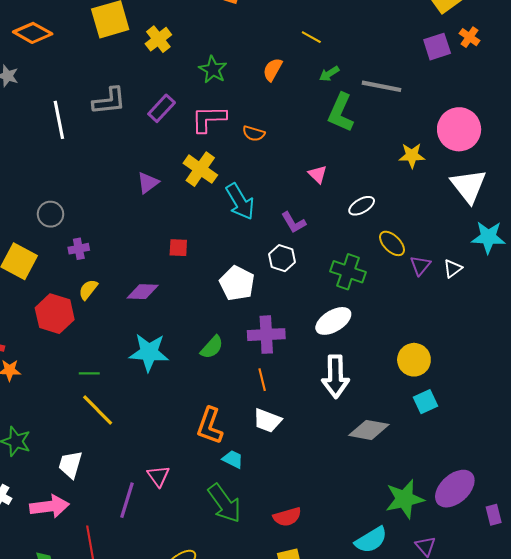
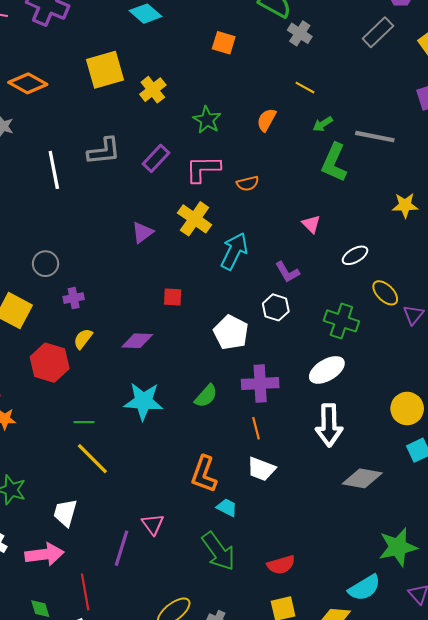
orange semicircle: (254, 133) -> (248, 183), turned -30
cyan arrow: (240, 202) -> (234, 251), turned -123

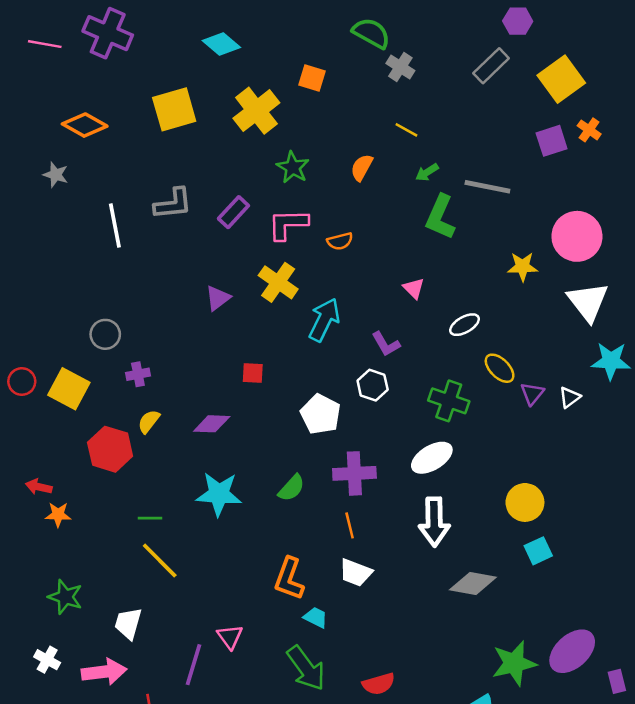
yellow cross: (153, 90) -> (256, 111), moved, size x1.5

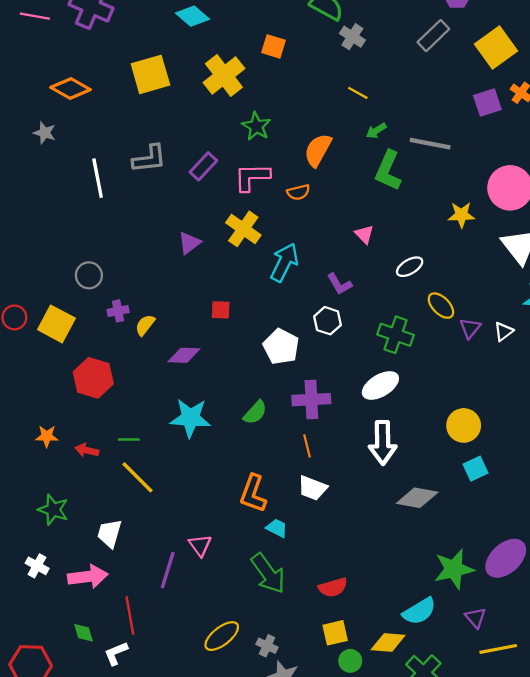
orange semicircle: (362, 167) -> (318, 150), moved, size x1.4
yellow semicircle: (149, 421) -> (145, 325), moved
red arrow: (39, 487) -> (87, 450), moved

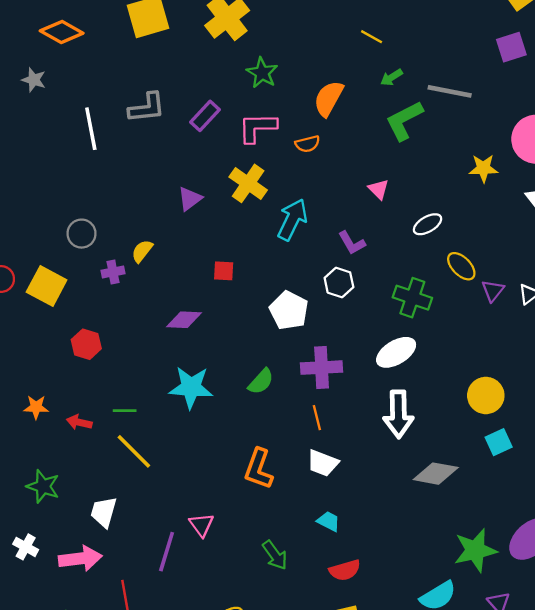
green L-shape: (388, 171) -> (404, 121), turned 39
yellow semicircle: (145, 325) -> (142, 251), moved
red hexagon: (93, 378) -> (86, 344), size x0.7
cyan trapezoid: (277, 528) -> (328, 521), moved
green arrow: (268, 573) -> (275, 555), size x0.7

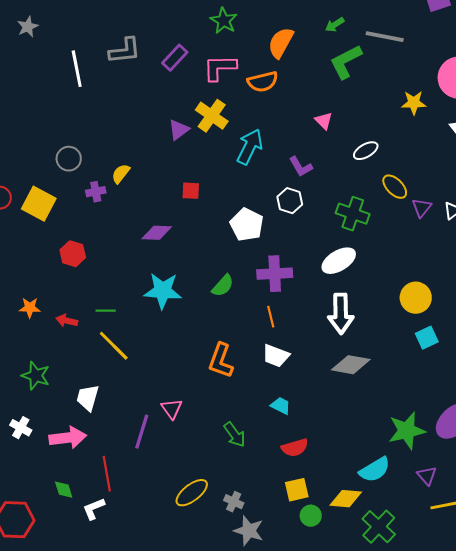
gray star: (34, 80) -> (28, 27), turned 30
orange semicircle: (308, 144) -> (263, 82), size x1.4
purple triangle: (190, 199) -> (179, 130), moved
gray diamond: (436, 474) -> (351, 365), moved

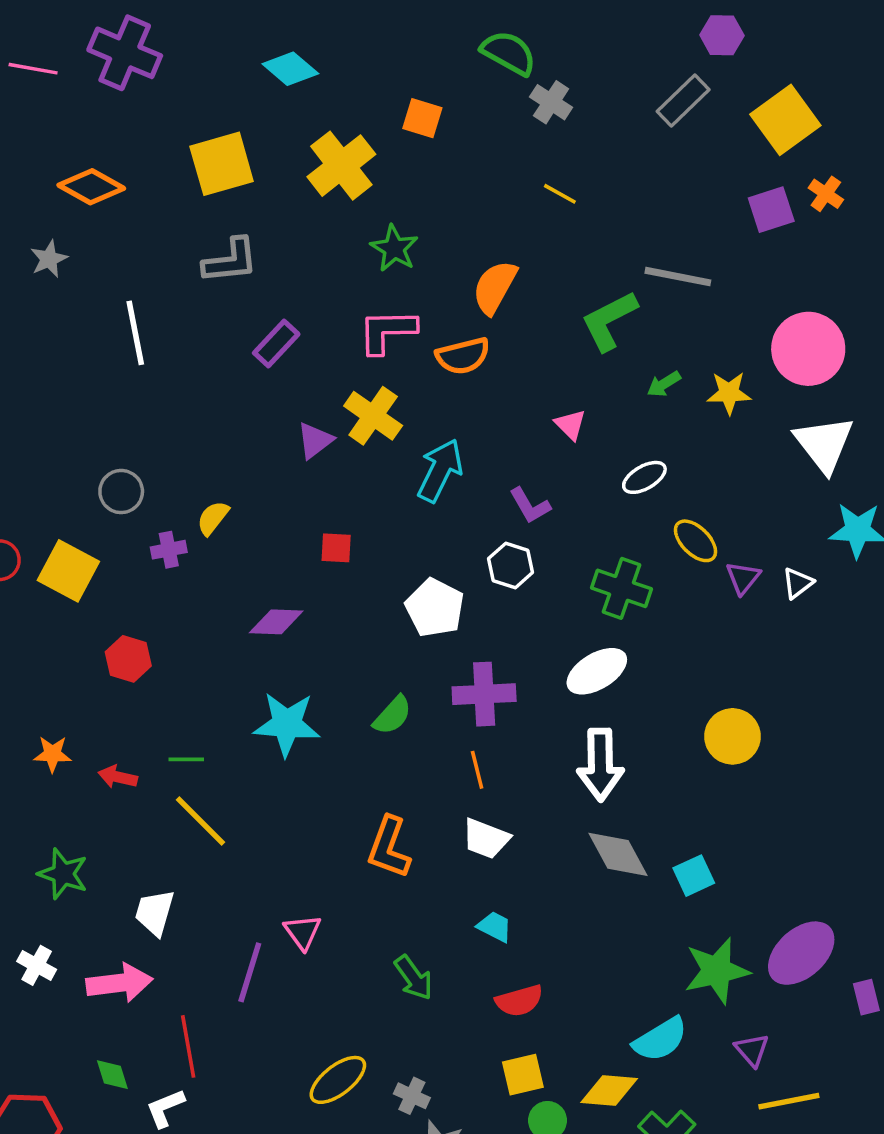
green arrow: (335, 25) -> (664, 384), moved
gray L-shape: (125, 51) -> (230, 261), moved
purple rectangle: (175, 58) -> (276, 344), moved
cyan square: (427, 338) -> (694, 876), moved
gray diamond: (351, 365) -> (618, 854), turned 51

